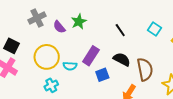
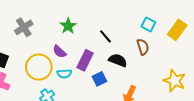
purple semicircle: (59, 27) -> (59, 52), moved
black line: (120, 30) -> (105, 36), moved
brown semicircle: (145, 69) -> (143, 47), moved, size x0.7

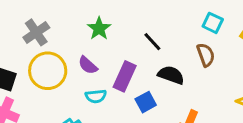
yellow circle: (39, 67) -> (48, 71), moved

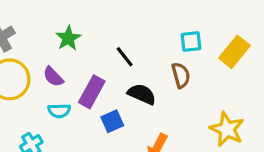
cyan square: (213, 23) -> (191, 42), turned -36

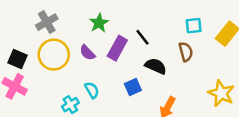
purple rectangle: (92, 92) -> (117, 48), moved
cyan semicircle: (59, 111) -> (92, 90), moved, turned -119

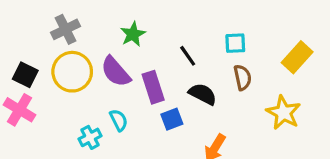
cyan square: (194, 26) -> (235, 43), moved
purple rectangle: (117, 48) -> (153, 87), moved, turned -50
purple semicircle: (87, 53) -> (116, 72), size x1.5
yellow star: (221, 93) -> (283, 113), moved

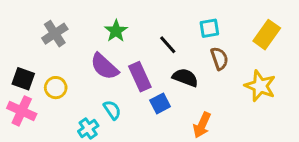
yellow circle: (72, 72) -> (56, 88), moved, size x0.6

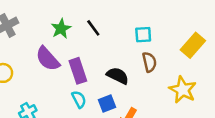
black line: (168, 45) -> (93, 28), moved
blue square: (160, 103) -> (107, 103), moved
cyan semicircle: (112, 110) -> (79, 99), moved

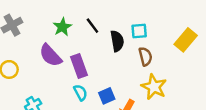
black semicircle: (118, 76) -> (117, 41), moved, turned 55
yellow star: (183, 90) -> (154, 87), moved

